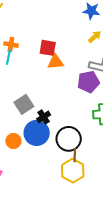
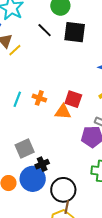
orange cross: (11, 45) -> (39, 98), moved
red square: (48, 48) -> (73, 99), moved

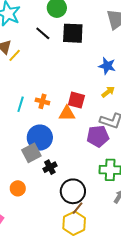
blue circle: (33, 179) -> (40, 138), moved
brown line: (67, 207) -> (78, 208), turned 32

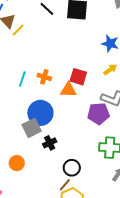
black circle: (73, 191) -> (72, 168), size x0.7
brown line: (78, 208) -> (65, 185), moved

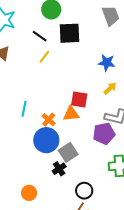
yellow line: (18, 30) -> (44, 57), moved
orange cross: (44, 77) -> (49, 120), moved, turned 32
gray square: (32, 128) -> (68, 152), moved

